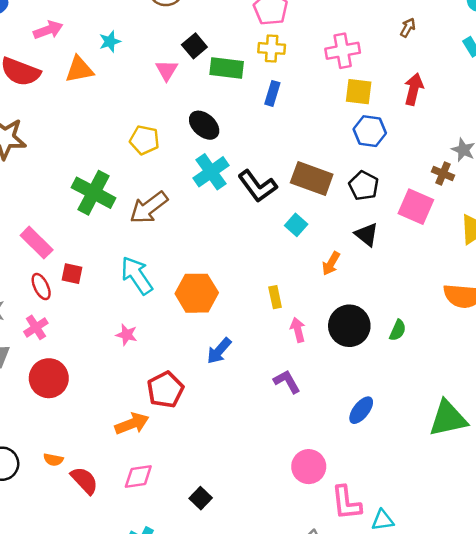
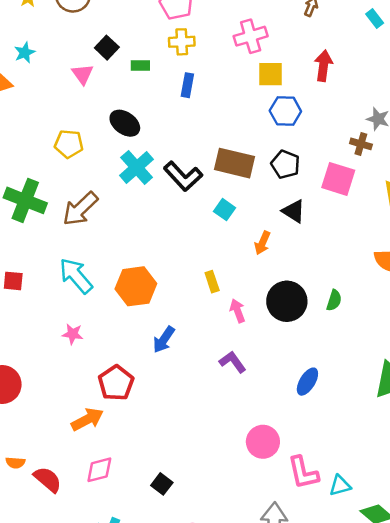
green rectangle: (227, 68) -> (140, 65), size x0.6

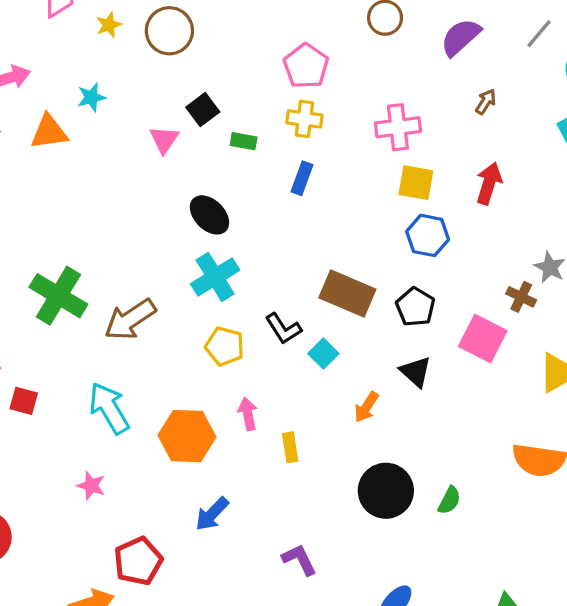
yellow pentagon: (69, 144) -> (225, 346), moved
black L-shape: (183, 176) -> (283, 329), moved, size x0.7
pink arrow: (238, 311) -> (248, 414), moved

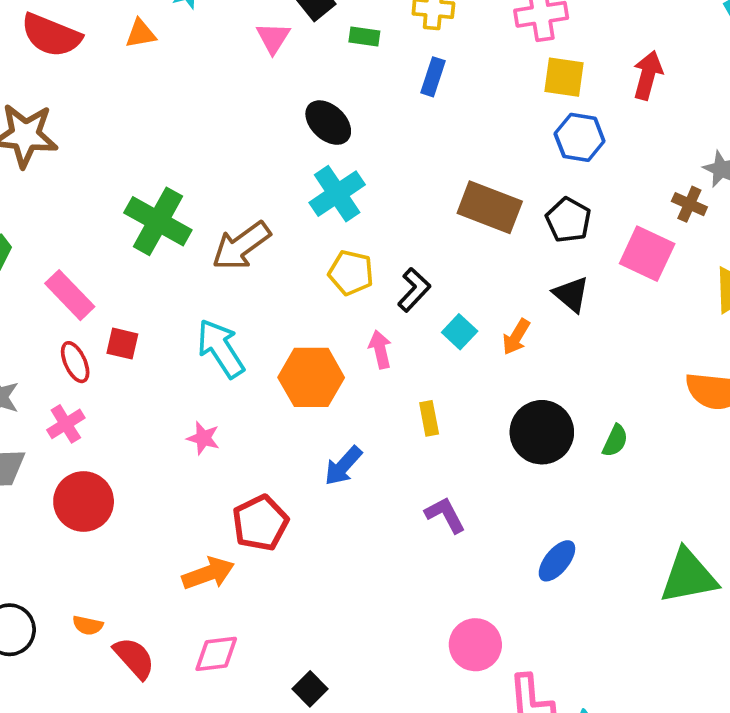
orange triangle: (49, 132) -> (141, 34), size x0.7
black L-shape: (283, 329) -> (414, 290), moved, turned -102
cyan square: (323, 354) -> (460, 332), moved
yellow rectangle: (290, 447) -> (429, 418), moved

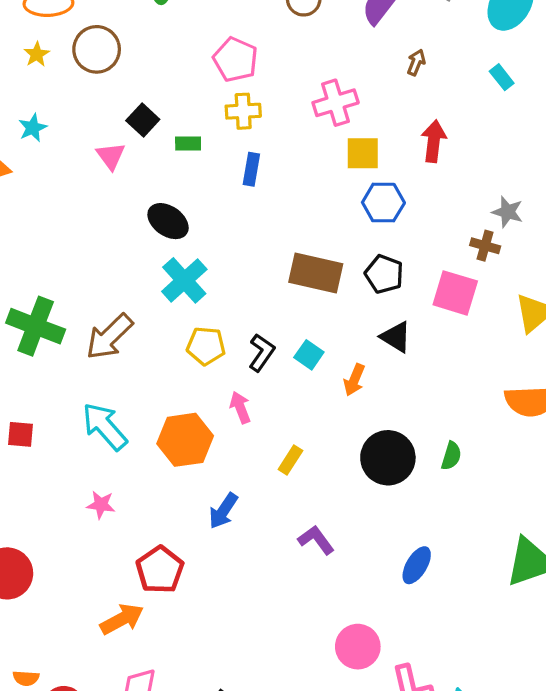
cyan square: (460, 332) -> (309, 355), moved
yellow rectangle: (429, 418) -> (290, 460), turned 52

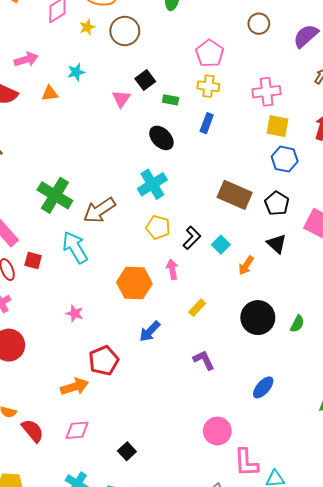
black ellipse: (168, 221) -> (161, 138), moved
cyan arrow: (105, 426) -> (75, 247), moved

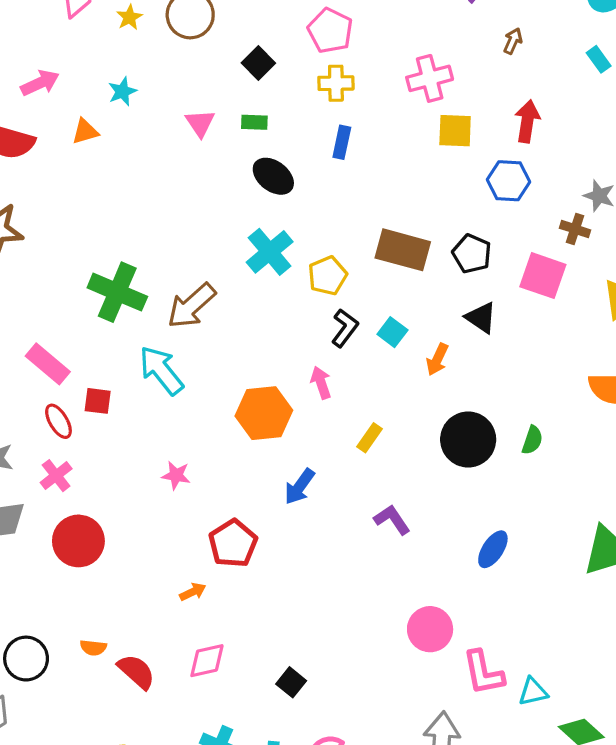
black square: (145, 80) -> (258, 63), moved
green rectangle: (171, 100) -> (254, 122), moved
blue hexagon: (285, 159) -> (508, 181), moved
yellow pentagon: (158, 227) -> (327, 276), moved, turned -30
orange arrow: (74, 387) -> (193, 592), size x0.6

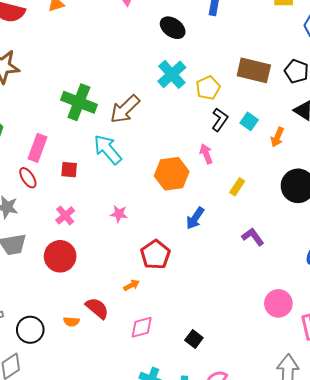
pink rectangle: (48, 364) -> (38, 148), turned 72
red ellipse: (58, 421) -> (28, 178), moved
pink cross: (56, 476) -> (65, 215), moved
red semicircle: (136, 672) -> (97, 308), moved

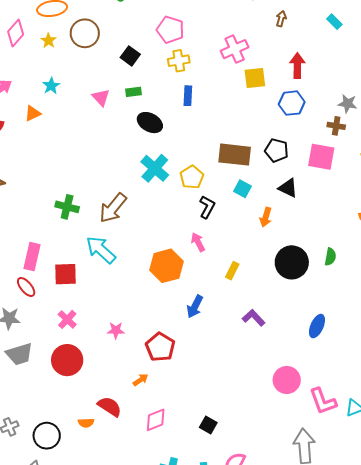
green cross: (79, 102) -> (67, 207), size x0.7
cyan square: (249, 121) -> (243, 189), moved
red square: (69, 170) -> (65, 274), size x1.4
pink star: (119, 214) -> (116, 330), moved

